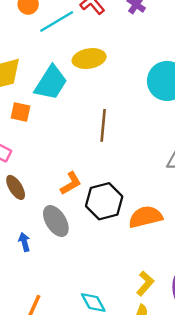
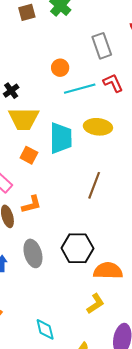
cyan trapezoid: (51, 83) -> (61, 138), turned -48
orange L-shape: (71, 183) -> (31, 204), moved
yellow L-shape: (145, 283) -> (95, 304), moved

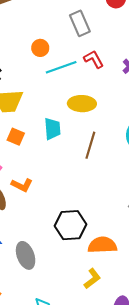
cyan trapezoid: (61, 138) -> (52, 129), moved, size x0.7
brown line: (94, 185) -> (90, 145), moved
orange L-shape: (31, 204) -> (22, 185), turned 45
gray ellipse: (33, 253) -> (26, 255), moved

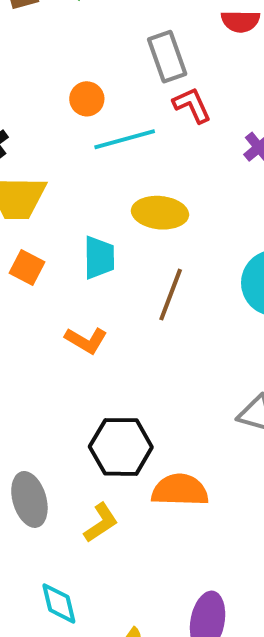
red L-shape: (94, 59) -> (192, 105), moved
orange L-shape: (22, 185) -> (86, 340), moved
yellow L-shape: (92, 279) -> (101, 523), moved

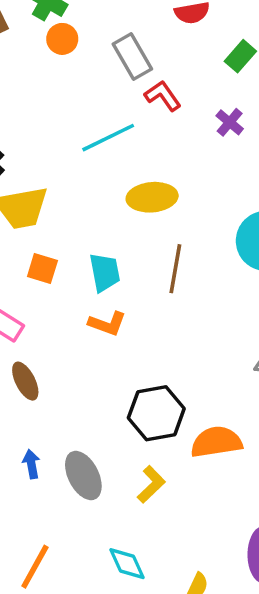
orange circle: (87, 99) -> (62, 39), moved
cyan trapezoid: (99, 258) -> (105, 272), moved

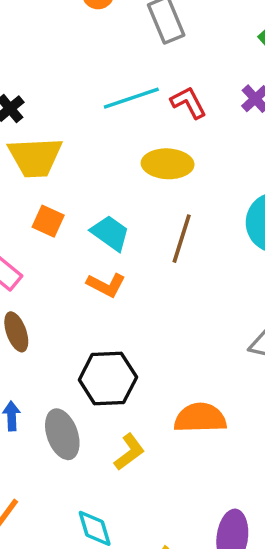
red L-shape: (163, 96) -> (188, 103), moved
cyan trapezoid: (105, 272) -> (110, 233), turned -51
black hexagon: (156, 413) -> (108, 378), moved

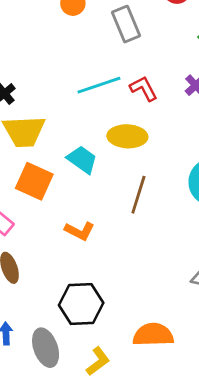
orange square: (48, 221) -> (34, 181), size x1.5
cyan trapezoid: (110, 233) -> (82, 160), moved

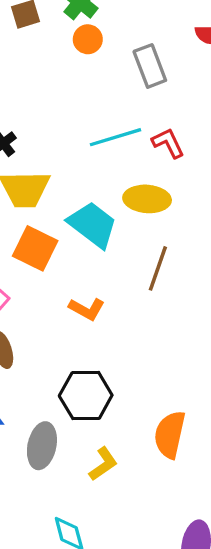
cyan trapezoid: (82, 160) -> (93, 225), size x1.4
orange semicircle: (153, 335) -> (170, 435), turned -78
gray ellipse: (46, 348) -> (42, 446), turned 30

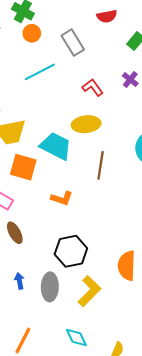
cyan line: (115, 137) -> (40, 72), moved
yellow L-shape: (103, 464) -> (89, 291), size x1.4

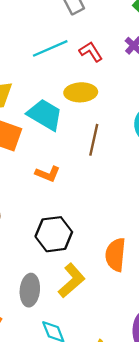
cyan line: (40, 72) -> (50, 48), moved
gray ellipse: (50, 287) -> (30, 290), moved

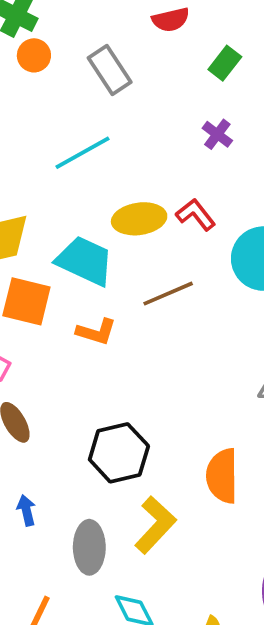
red L-shape: (91, 52) -> (196, 215), moved
brown line: (94, 140) -> (168, 294), turned 60
orange L-shape: (48, 174) -> (96, 332), moved

